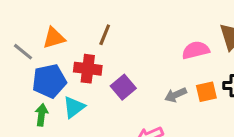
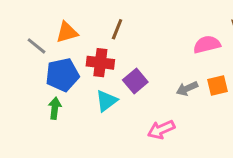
cyan triangle: (74, 107) -> (106, 101), moved

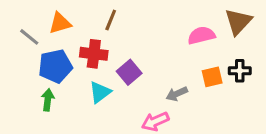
gray arrow: (187, 89) -> (177, 94), moved

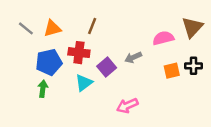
gray line: (29, 37) -> (26, 28), moved
gray arrow: (177, 94) -> (133, 57), moved

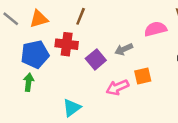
orange square: (172, 71) -> (143, 76), moved
cyan triangle: (84, 83) -> (72, 108), moved
pink arrow: (127, 106) -> (117, 87), moved

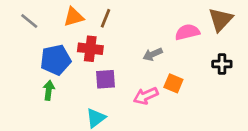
orange triangle: (39, 19) -> (74, 17), moved
purple square: (96, 59) -> (106, 79), moved, turned 36
orange square: (143, 76) -> (173, 83), turned 36

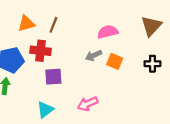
pink semicircle: (187, 32) -> (108, 32), moved
orange square: (173, 83) -> (115, 61), moved
pink arrow: (146, 96) -> (88, 104), moved

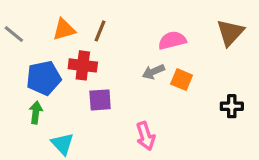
black cross: (152, 64) -> (232, 106), moved
pink arrow: (88, 104) -> (146, 136), turned -84
cyan triangle: (45, 110) -> (62, 144), moved, turned -36

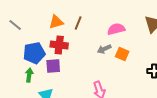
orange triangle: (64, 29) -> (56, 22), moved
brown line: (100, 31) -> (78, 23), moved
purple square: (100, 100) -> (53, 66), moved

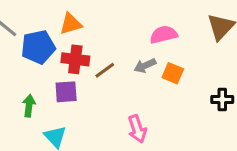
brown line: (78, 23) -> (105, 70), moved, turned 32
blue pentagon: (34, 53) -> (38, 47), moved

